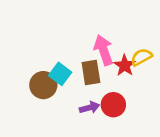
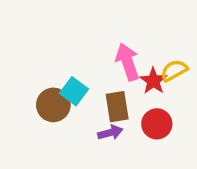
brown rectangle: (91, 72) -> (117, 107), moved
red circle: (113, 105) -> (157, 124), moved

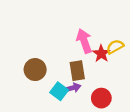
cyan square: (74, 91) -> (59, 91), moved
red circle: (157, 124) -> (101, 98), moved

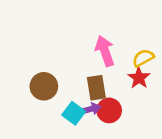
red star: (101, 54) -> (139, 78), moved
red circle: (101, 98) -> (109, 110), moved

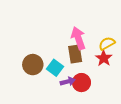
brown rectangle: (96, 88) -> (75, 54), moved
cyan square: (74, 113) -> (55, 68), moved

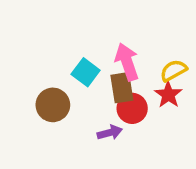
cyan square: (55, 68) -> (86, 72), moved
red circle: (81, 83) -> (132, 108), moved

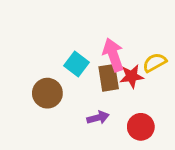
red star: (168, 95) -> (132, 76), moved, turned 30
red circle: (132, 108) -> (141, 127), moved

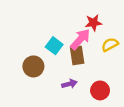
pink arrow: (113, 55) -> (80, 39), turned 60
red star: (132, 76) -> (93, 23), moved

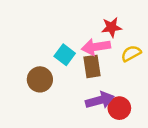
pink arrow: (80, 39) -> (96, 47), turned -140
purple arrow: (69, 84) -> (100, 100), moved, size x1.5

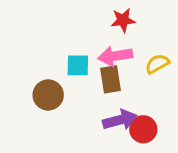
red star: (112, 27) -> (123, 20), moved
cyan square: (65, 55) -> (78, 65), turned -36

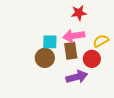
brown circle: (48, 95) -> (45, 58), moved
red circle: (143, 129) -> (92, 59), moved

